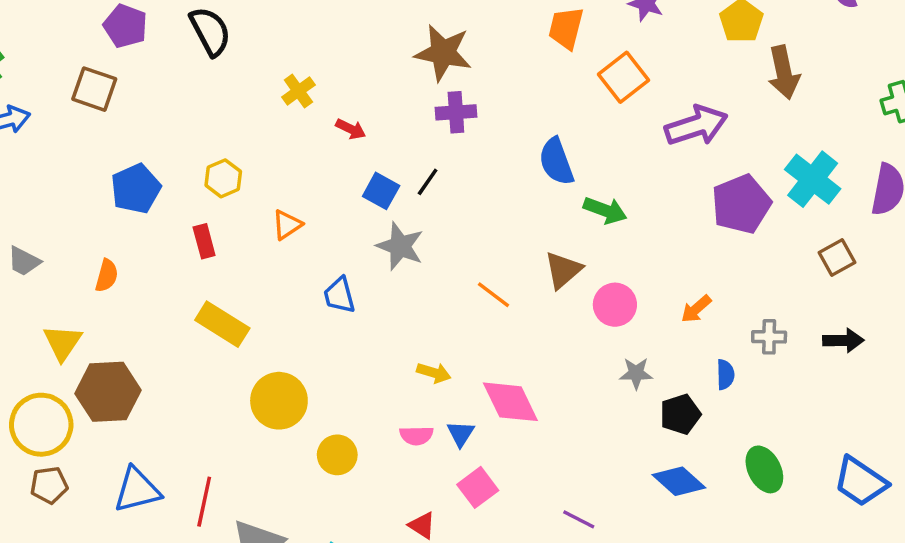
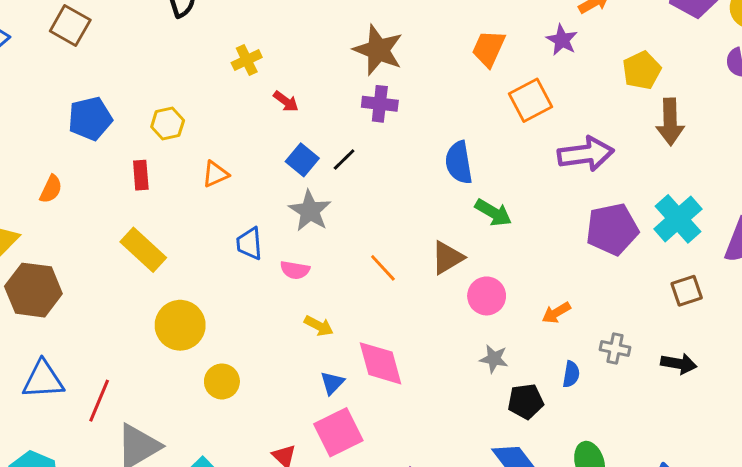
pink semicircle: (416, 435) -> (295, 270), moved
pink square: (478, 487) -> (338, 432), size x1.4

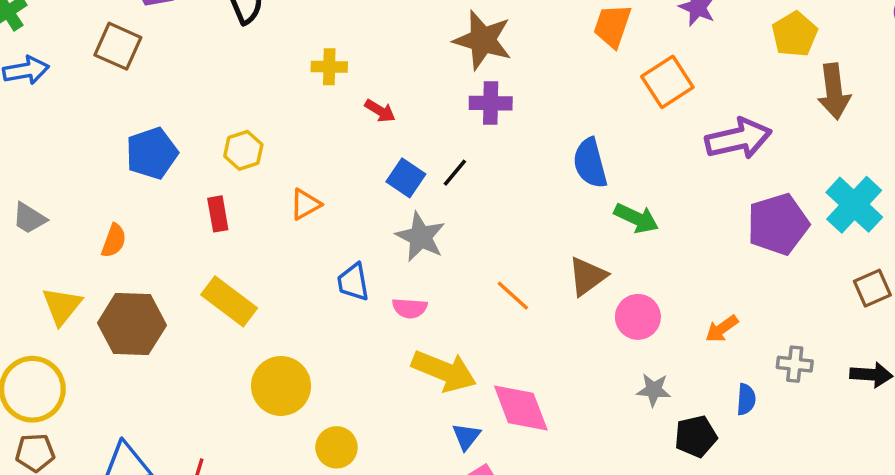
yellow cross: (247, 60) -> (329, 67), turned 32
brown hexagon: (33, 290) -> (132, 324), moved
yellow arrow: (319, 326) -> (444, 371), size x1.8

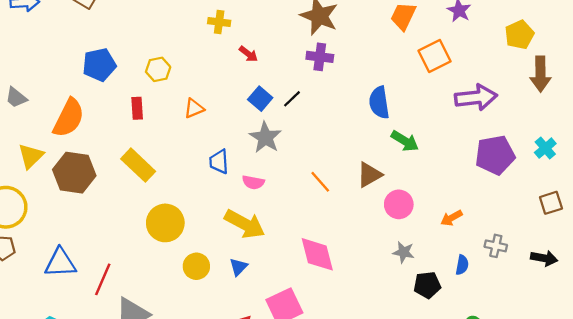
cyan cross: (854, 205) -> (545, 148), size x0.6
orange semicircle: (114, 241) -> (69, 118), size x1.8
yellow arrow: (444, 371) -> (245, 224), moved
blue triangle: (466, 437) -> (238, 267), moved

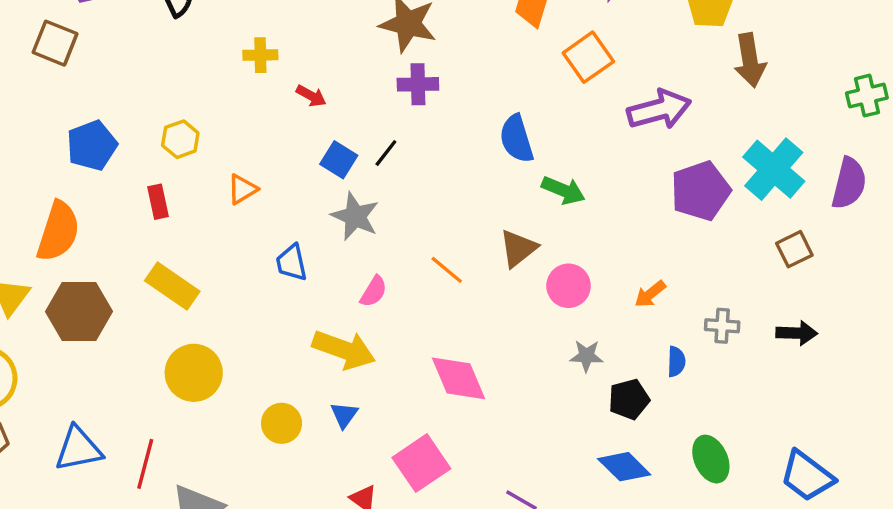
cyan cross: (545, 148) -> (774, 169), size x1.8
pink semicircle: (253, 182) -> (374, 292), moved, turned -60
yellow circle: (165, 223) -> (194, 373), moved

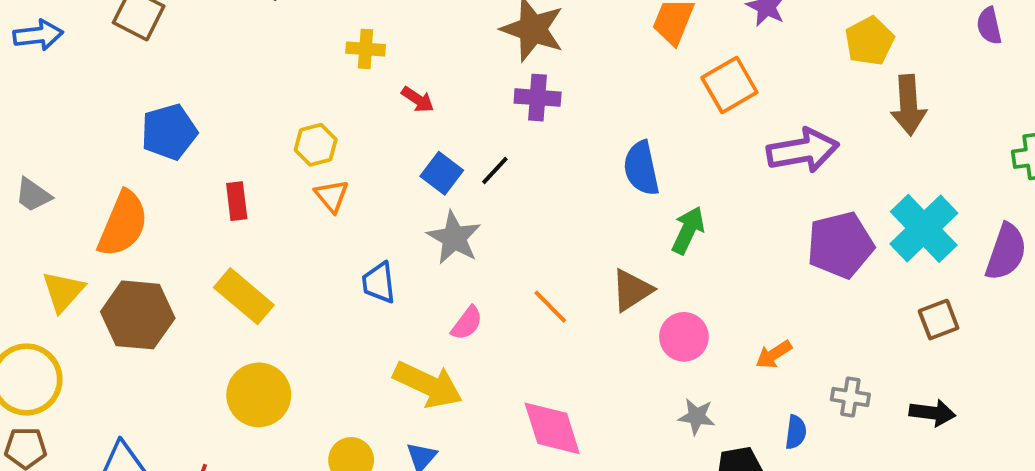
yellow hexagon: (180, 139) -> (316, 145), moved
orange triangle: (242, 189) -> (332, 196), turned -44
green arrow: (563, 190) -> (688, 230), turned -93

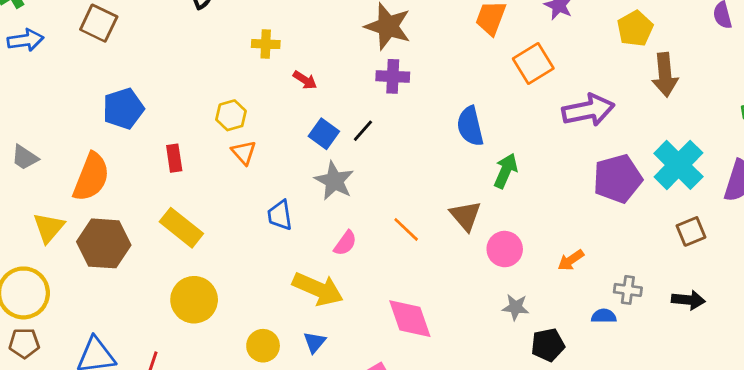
brown triangle: (632, 290) -> (466, 216), turned -36
blue semicircle: (796, 432) -> (604, 316), moved, turned -95

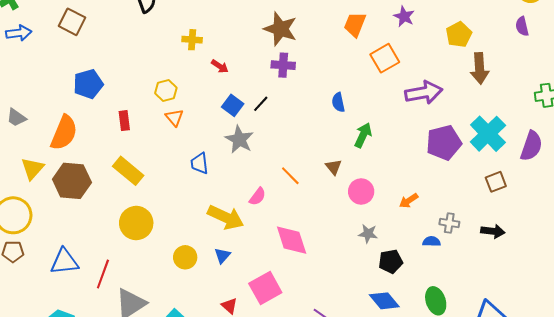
blue semicircle: (470, 126) -> (338, 102), size x0.7
brown triangle: (466, 216) -> (333, 167), size x0.7
pink semicircle: (345, 243) -> (258, 197), moved

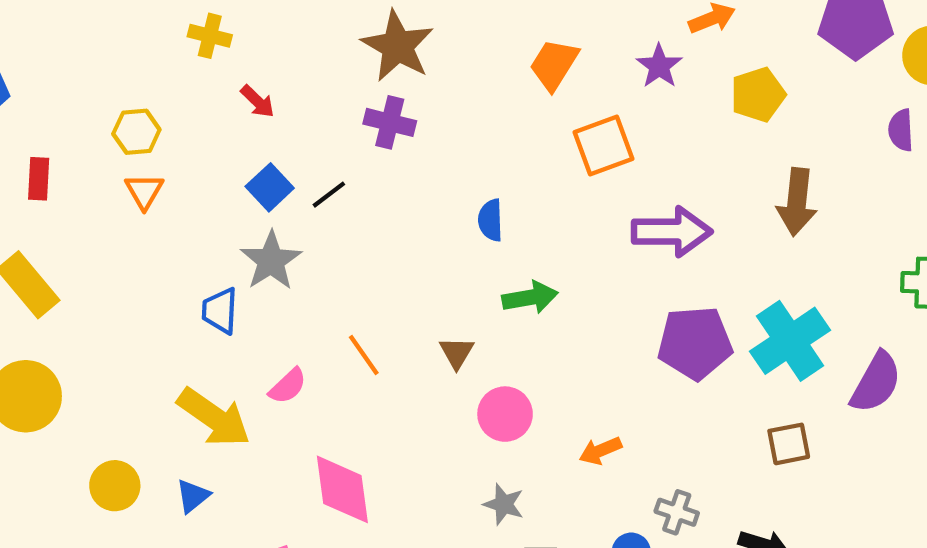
yellow pentagon: (459, 35) -> (758, 95), moved
green arrow: (363, 135) -> (530, 297), turned 45
blue trapezoid: (199, 163) -> (220, 311), moved

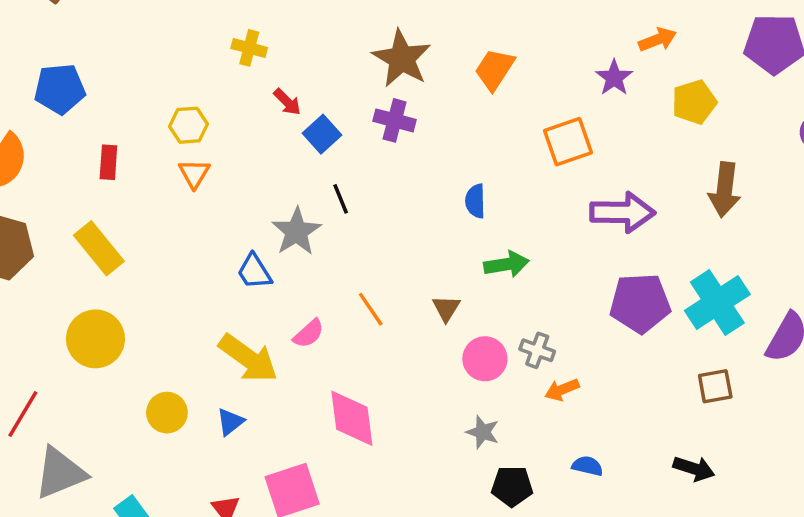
orange trapezoid: (554, 64) -> (495, 69), moved
blue square: (270, 187) -> (322, 134), moved
black line: (329, 195) -> (341, 199), moved, turned -76
blue trapezoid: (220, 311) -> (254, 272), turned -36
gray cross: (677, 512) -> (537, 350), moved

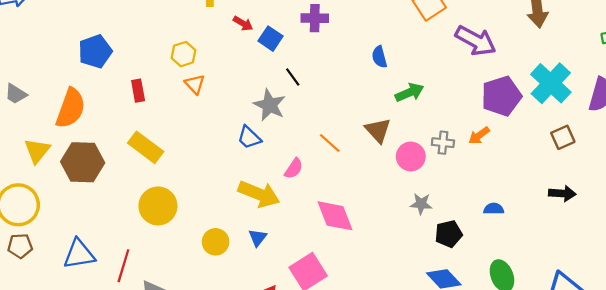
purple arrow: (622, 212) -> (476, 41), turned 42
brown triangle: (446, 308) -> (378, 130), size x1.4
orange arrow: (562, 390) -> (479, 135), moved

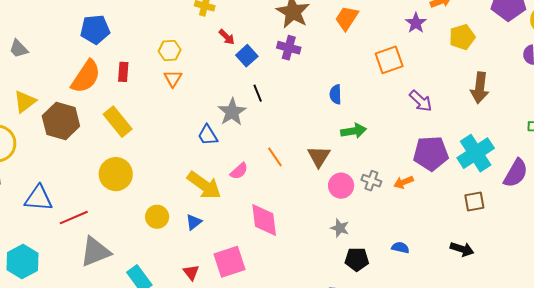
purple arrow: (476, 41) -> (421, 101), size x0.7
orange semicircle: (71, 108) -> (86, 77), moved
red line: (123, 266) -> (74, 218), turned 36

